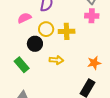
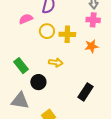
black circle: (35, 44) -> (38, 82), moved
orange star: (94, 63) -> (91, 46), moved

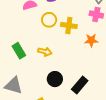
yellow arrow: (56, 62) -> (45, 52), moved
black circle: (38, 82) -> (55, 79), moved

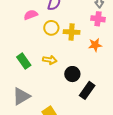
black circle: (55, 79) -> (72, 74), moved
gray triangle: (14, 86) -> (21, 96), turned -42

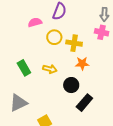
orange star: (95, 45) -> (82, 63), moved

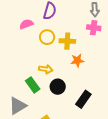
green rectangle: (24, 68) -> (33, 85), moved
black circle: (71, 85) -> (58, 87), moved

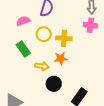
orange star: (77, 61) -> (61, 58), moved
green rectangle: (33, 85) -> (23, 49), moved

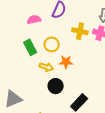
yellow circle: (44, 34) -> (52, 44), moved
yellow cross: (64, 38) -> (80, 31), moved

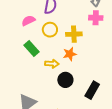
yellow cross: (80, 31) -> (74, 34), moved
yellow circle: (52, 44) -> (50, 30), moved

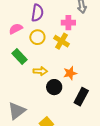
pink cross: (96, 18) -> (68, 23), moved
yellow cross: (74, 34) -> (61, 41), turned 35
orange star: (70, 54) -> (70, 73), moved

